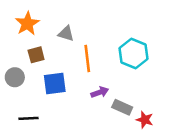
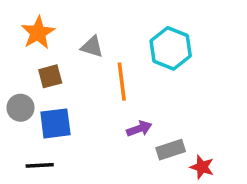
cyan hexagon: (133, 54) -> (171, 48), moved
blue square: (55, 83) -> (55, 123), moved
gray rectangle: (122, 107) -> (171, 150), turned -42

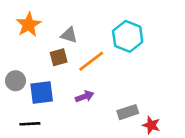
brown square: (50, 76) -> (59, 57), moved
orange line: (122, 82) -> (91, 61), turned 60
purple arrow: (139, 129) -> (85, 96), moved

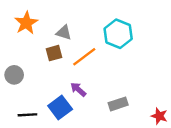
blue square: (42, 92) -> (60, 108), moved, turned -30
purple arrow: (85, 96) -> (78, 89), turned -119
red star: (151, 125) -> (159, 116), moved

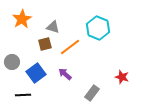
gray rectangle: (118, 104) -> (92, 93), moved, turned -35
blue square: (60, 108) -> (36, 73), moved
red star: (159, 116) -> (122, 77), moved

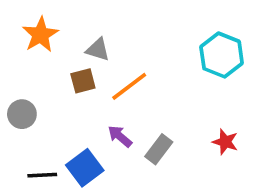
cyan hexagon: (98, 28) -> (222, 55), moved
blue square: (36, 73) -> (85, 168), moved
gray rectangle: (92, 93) -> (159, 149), moved

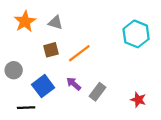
gray triangle: (98, 49) -> (56, 23), moved
red star: (225, 142) -> (138, 100), moved
blue square: (85, 168) -> (43, 86), moved

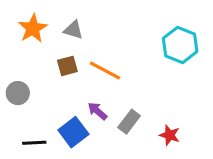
orange line: (79, 53) -> (105, 70), turned 65
blue square: (43, 86) -> (73, 132), moved
red star: (138, 100) -> (170, 135), moved

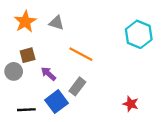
brown square: (67, 66) -> (28, 55), moved
purple arrow: (97, 111) -> (48, 74), moved
gray rectangle: (129, 122) -> (77, 86), moved

